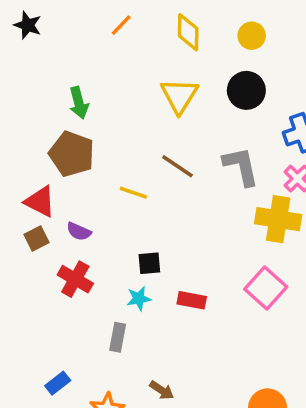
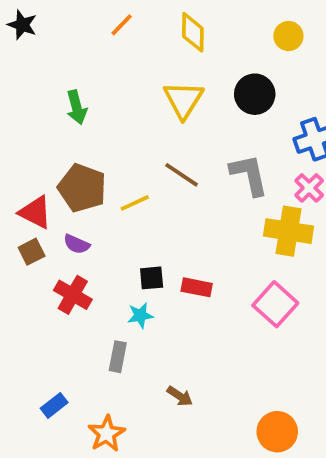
yellow circle: (252, 36) -> (288, 36), moved
brown pentagon: (72, 154) -> (82, 188), moved
yellow line: (133, 193) -> (135, 203), turned -44
red rectangle: (192, 300) -> (197, 287), moved
brown arrow: (162, 390) -> (180, 396), moved

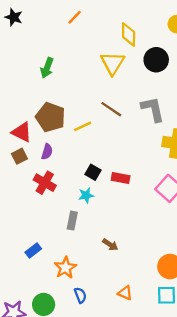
yellow diamond: (193, 32) -> (129, 34), moved
green arrow: (77, 107) -> (47, 68), turned 36
purple semicircle: (77, 244) -> (47, 152), turned -98
black square: (152, 278) -> (93, 172), turned 35

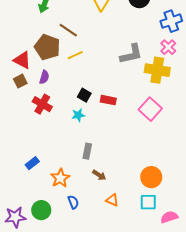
brown line: (111, 109) -> (68, 30), moved
gray L-shape: (153, 109) -> (131, 54), moved, turned 90
gray rectangle: (72, 221) -> (87, 151), moved
brown arrow: (110, 245) -> (99, 175), moved

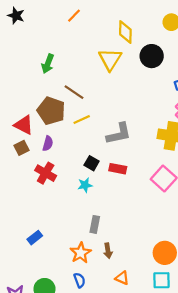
gray L-shape: (131, 54) -> (119, 134), moved
brown arrow: (99, 175) -> (108, 251), turned 48
orange star: (60, 178) -> (81, 253), moved

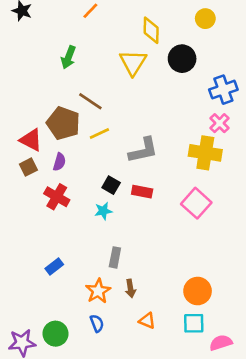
green arrow: (48, 64) -> (68, 57), moved
blue rectangle: (35, 238) -> (54, 266), moved

